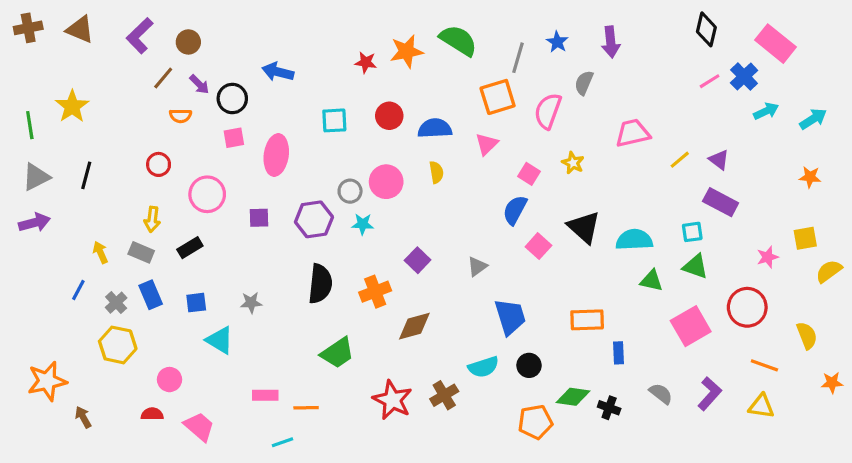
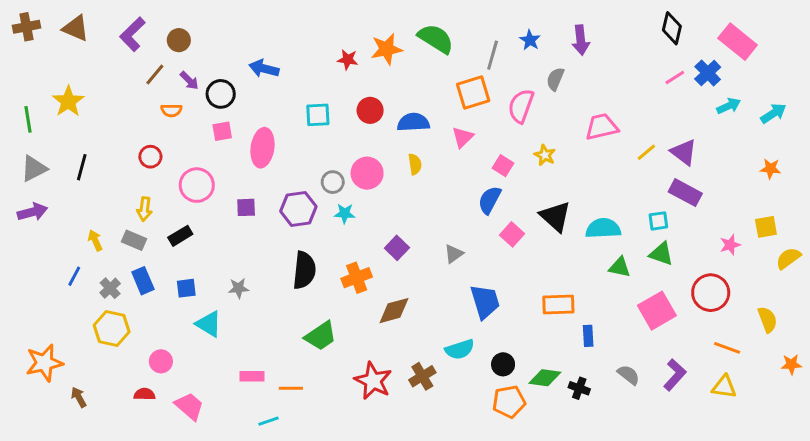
purple triangle: (719, 160) -> (684, 152), size x1.4
black circle: (529, 365) -> (503, 364), moved

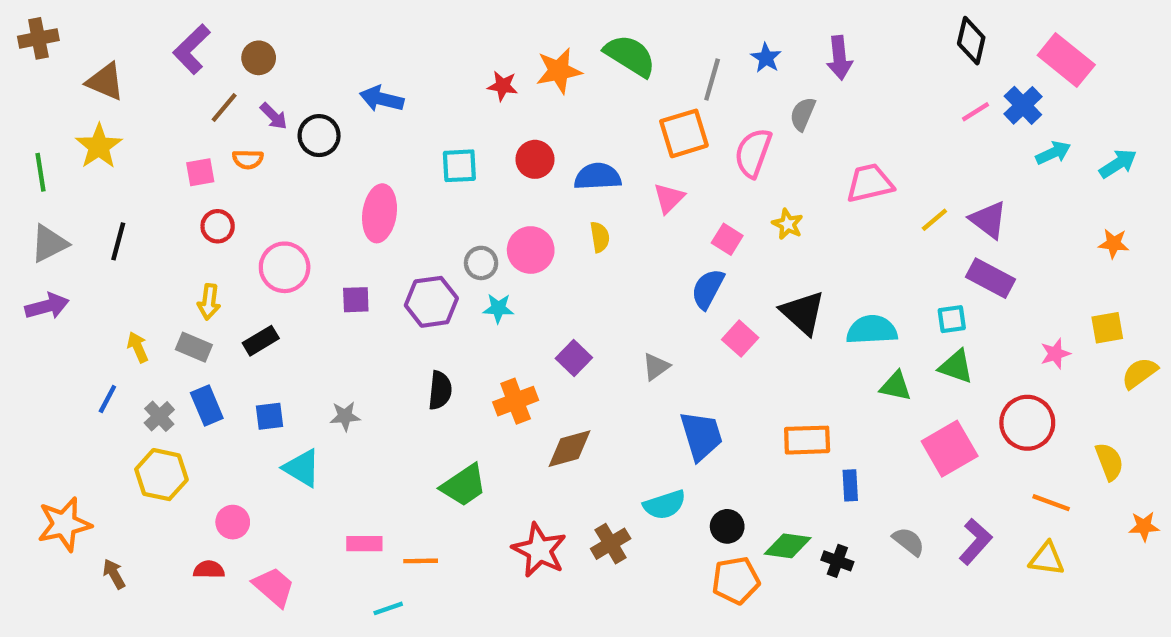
brown triangle: (76, 28) -> (105, 82), moved
pink square: (222, 131) -> (200, 172), moved
black semicircle: (304, 270) -> (440, 390), size x0.7

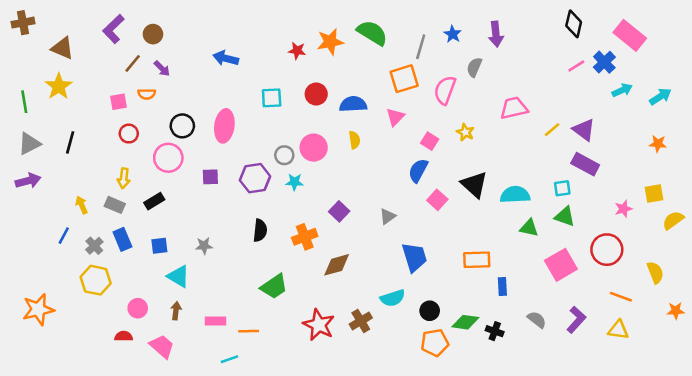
black circle: (319, 136) -> (182, 126), moved
brown arrow: (114, 574) -> (176, 311), moved, turned 36

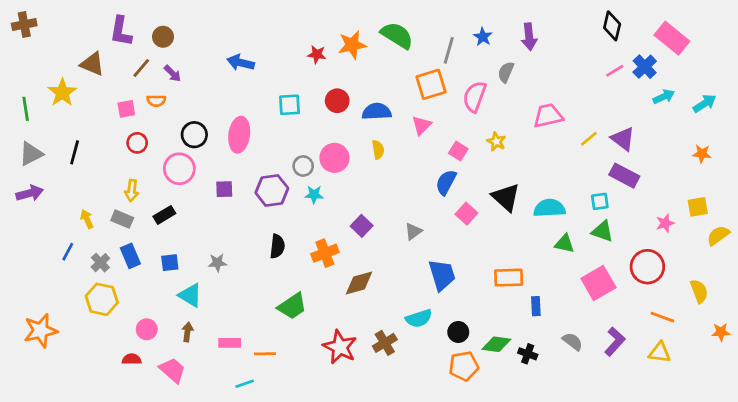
purple L-shape: (113, 29) -> (121, 31), turned -36
brown triangle: (62, 48) -> (92, 64), moved

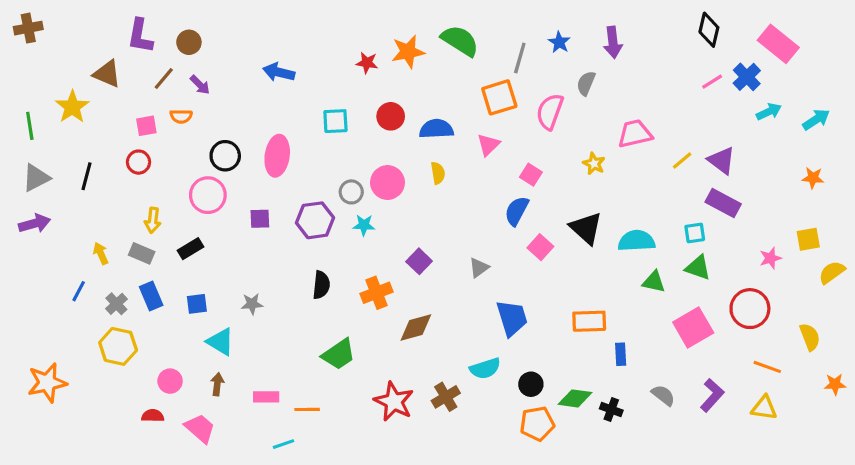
yellow star: (496, 142) -> (594, 164), moved
red circle: (137, 143) -> (139, 162), moved

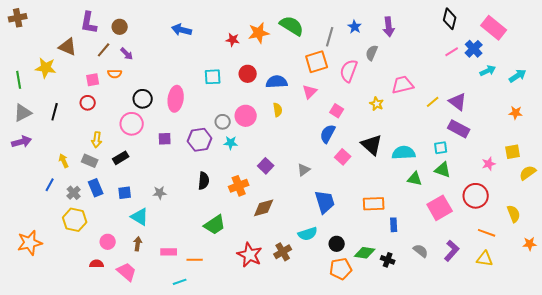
blue arrow: (279, 72) -> (182, 30), moved
yellow star: (72, 107) -> (46, 68), turned -30

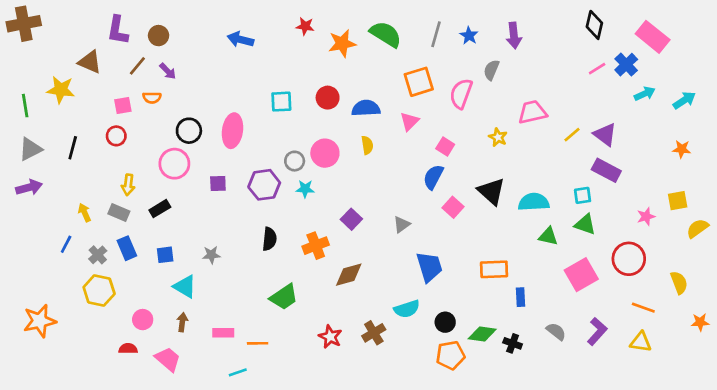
brown cross: (18, 18) -> (24, 24), size x1.4
gray line: (330, 37) -> (436, 34), moved
red star: (233, 40) -> (305, 26), moved
red star: (250, 255) -> (330, 337), size x0.7

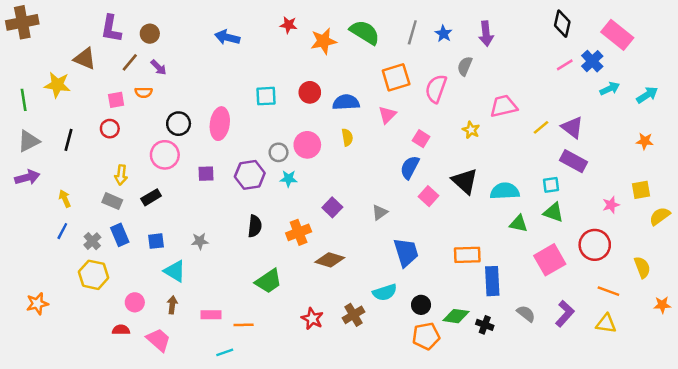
yellow arrow: (85, 213) -> (65, 199), moved
brown diamond: (349, 275) -> (330, 260), turned 32
blue rectangle: (520, 297) -> (492, 281), size x1.6
orange star: (40, 321) -> (37, 304), size x0.7

